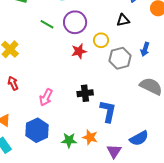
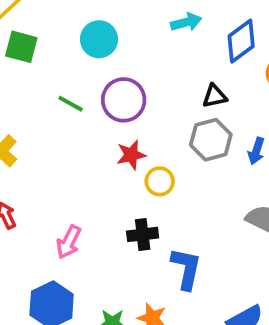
yellow circle: (101, 40) -> (160, 181), moved
gray hexagon: (120, 58) -> (211, 140), moved

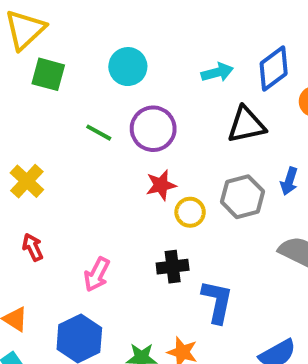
cyan arrow: (186, 22) -> (217, 72), moved
black triangle: (215, 96) -> (246, 125), size x1.5
gray hexagon: (211, 140) -> (242, 197), moved

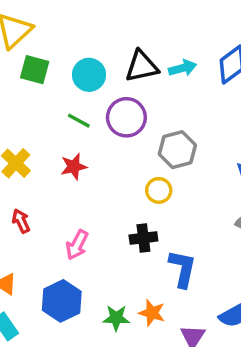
cyan circle: (128, 67) -> (89, 75), moved
black triangle: (246, 125) -> (142, 66), moved
red star: (161, 185) -> (74, 167), moved
gray hexagon: (242, 197) -> (177, 150), moved

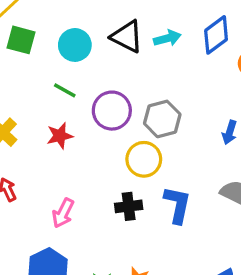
black triangle: (142, 66) -> (127, 37), turned 39
purple circle: (126, 117) -> (112, 111), moved
yellow circle: (159, 190) -> (144, 159), size x1.4
blue L-shape: (183, 269) -> (177, 205), moved

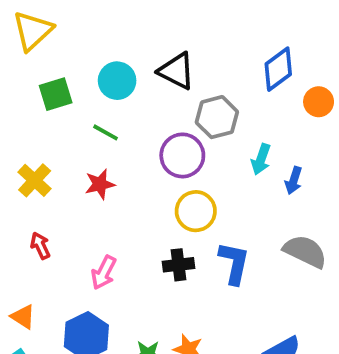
cyan arrow: (167, 38) -> (261, 159), moved, turned 124
green square: (21, 40) -> (56, 94), moved, turned -32
purple circle: (112, 111) -> (182, 155), moved
gray hexagon: (162, 119) -> (217, 117), moved

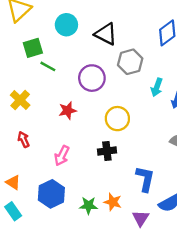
cyan circle: (117, 81) -> (66, 25), moved
green line: (106, 132) -> (48, 66), moved
purple circle: (182, 155) -> (92, 78), moved
red star: (100, 184) -> (68, 110), moved
blue L-shape: (234, 263) -> (145, 179), moved

